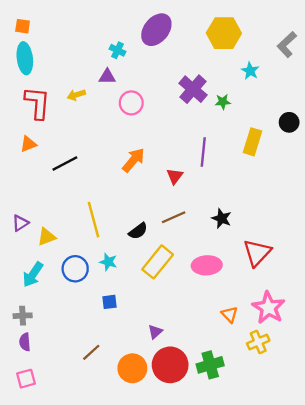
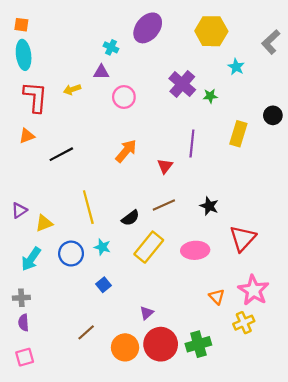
blue square: (109, 302) -> (103, 285), turned -32

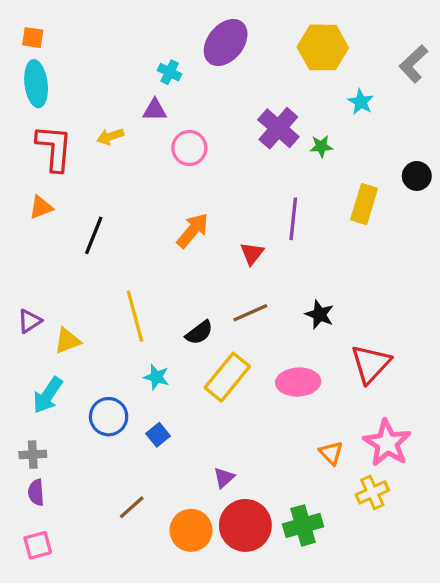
black line: (61, 154) -> (94, 235), turned -40
blue circle: (71, 254) -> (109, 417), moved

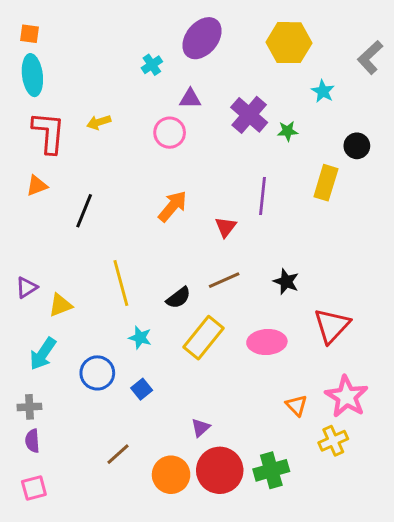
cyan cross: (170, 72) -> (152, 65), turned 30
purple triangle: (155, 110) -> (190, 99), moved
black circle: (417, 176) -> (357, 146), moved

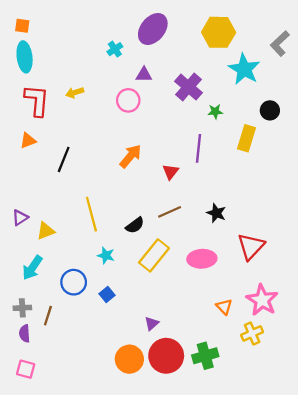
cyan star: (323, 91) -> (244, 69), size x1.8
green star: (288, 131) -> (215, 112), moved
brown line: (118, 454) -> (48, 316), moved, turned -30
pink square: (34, 488) -> (26, 369), turned 30

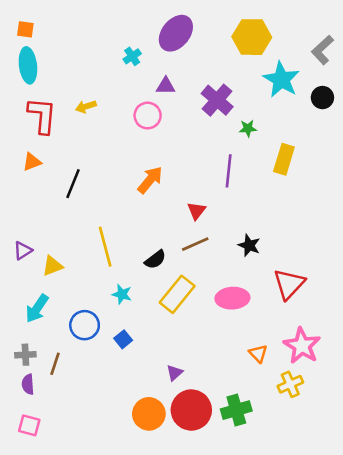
black circle: (270, 110) -> (322, 98), moved
red triangle: (171, 172) -> (196, 211), moved

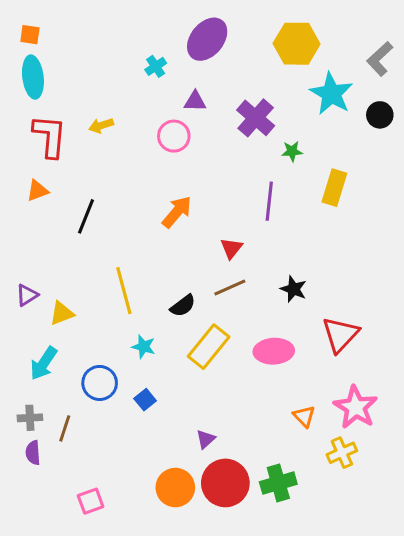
pink square: (29, 425) -> (91, 501), moved, turned -35

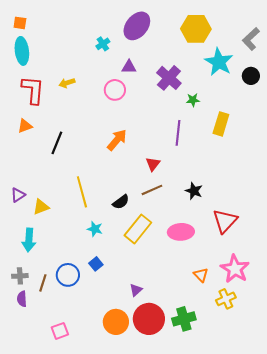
cyan arrow: (44, 363) -> (29, 240), turned -30
blue circle: (100, 383) -> (68, 275), moved

